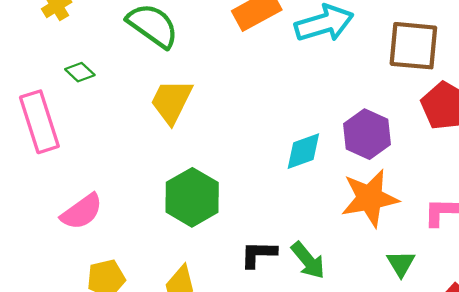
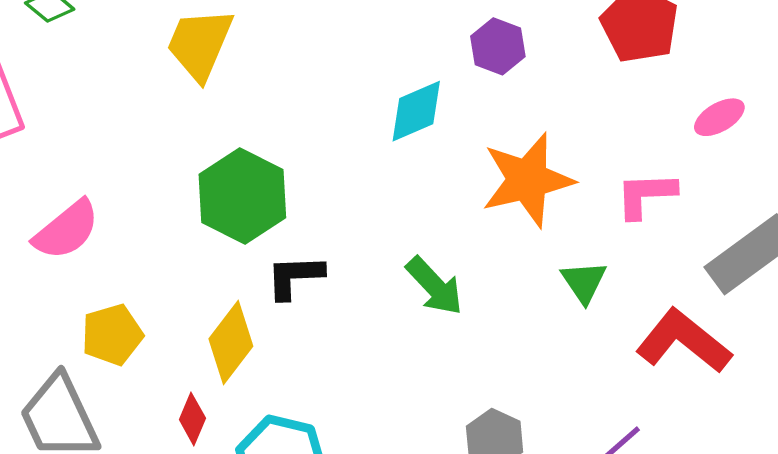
purple hexagon: (367, 134) -> (498, 46), moved, size x0.7
black L-shape: (258, 254) -> (295, 277), moved

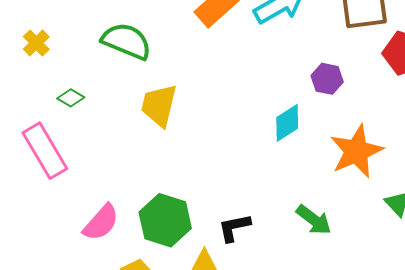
green hexagon: (242, 196) -> (165, 220), moved

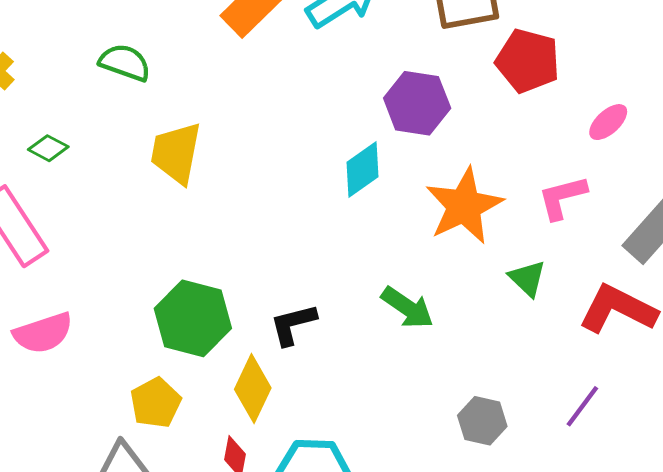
green semicircle: (126, 41) -> (125, 63), size x0.7
purple hexagon: (327, 79) -> (417, 103), size x1.4
pink semicircle: (101, 223) -> (43, 333), moved, turned 33

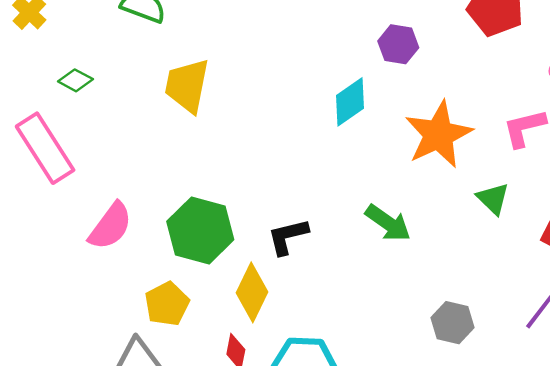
purple hexagon: (417, 103) -> (398, 44), size x0.7
pink semicircle: (43, 333) -> (110, 226), moved, turned -36

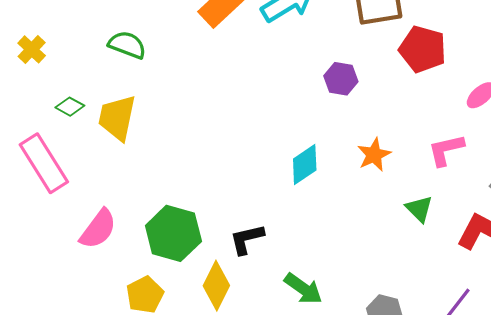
yellow trapezoid: (187, 86) -> (117, 118), moved
cyan diamond: (350, 102) -> (305, 164), moved
orange star: (439, 135) -> (374, 155), size x0.6
green arrow: (388, 223) -> (303, 289), moved

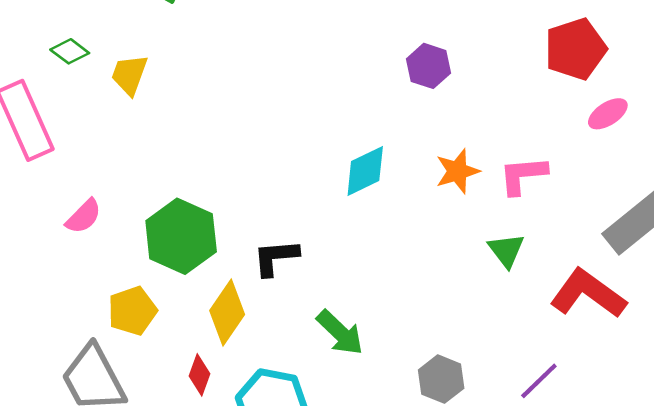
red pentagon: (423, 49) -> (575, 49), moved, turned 30
yellow trapezoid: (117, 118) -> (129, 75), size x0.7
pink L-shape: (446, 150) -> (523, 175), moved
pink semicircle: (98, 229) -> (84, 216), size x0.7

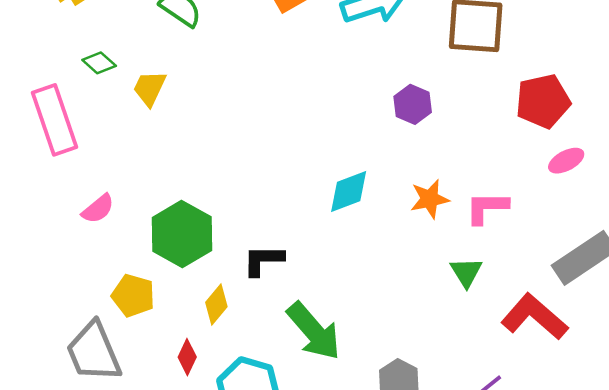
yellow pentagon: (132, 311) -> (133, 296), turned 30
yellow diamond: (227, 312) -> (216, 305), size x0.7
green arrow: (340, 333) -> (314, 331), size x1.4

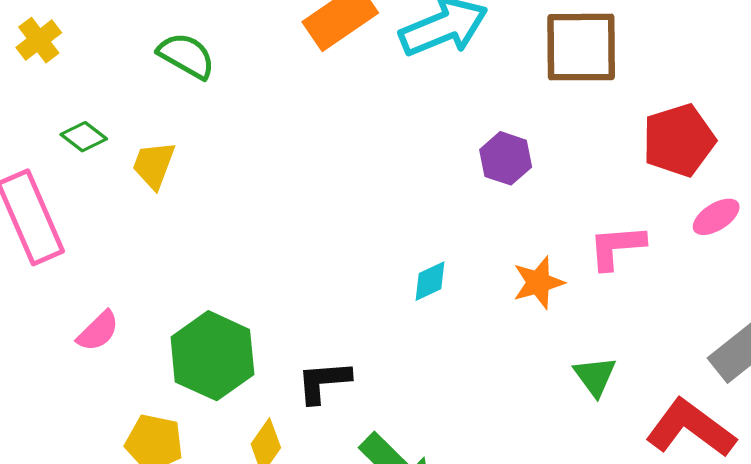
cyan diamond: (349, 191) -> (430, 281), size x0.7
pink L-shape: (487, 208) -> (617, 247), moved

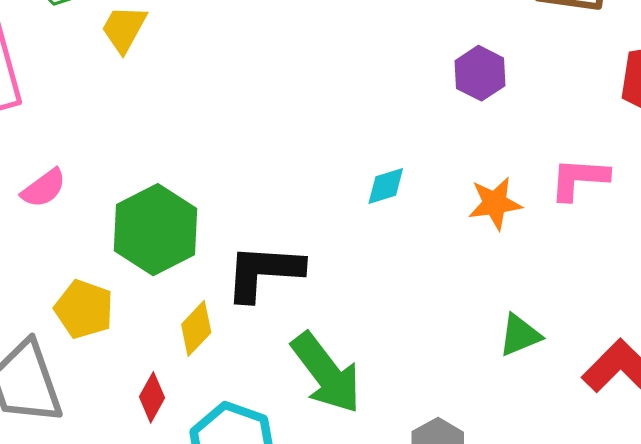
green triangle: (595, 376) -> (520, 335), moved, turned 36
black L-shape: (324, 382) -> (264, 272), size x1.4

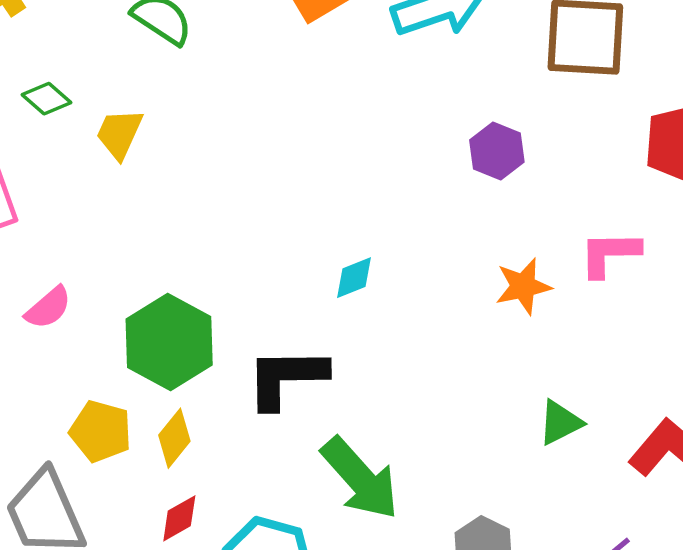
cyan diamond: (386, 186) -> (354, 278), moved
yellow diamond: (196, 328) -> (174, 438), moved
red diamond: (152, 397) -> (179, 518), turned 36

